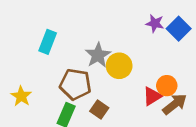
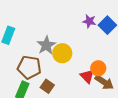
red triangle: (152, 96) -> (87, 76), turned -42
brown arrow: (175, 104) -> (104, 82), turned 72

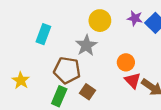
yellow circle: (62, 53) -> (100, 21), moved
orange circle: (98, 68) -> (126, 62), moved

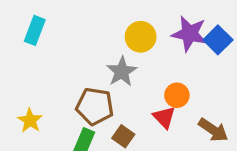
purple star: (135, 18) -> (190, 34), size x1.6
cyan rectangle: (43, 34) -> (35, 30), moved
red triangle: (133, 80) -> (164, 117), moved

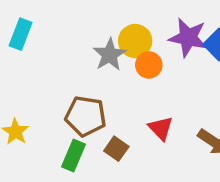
gray star: (122, 72) -> (109, 55), moved
orange circle: (177, 95) -> (149, 65), moved

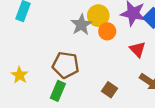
red triangle: (161, 128) -> (138, 49), moved
brown square: (116, 149) -> (109, 90), moved

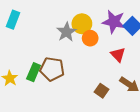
brown square: (109, 90) -> (101, 91), moved
green rectangle: (58, 91) -> (34, 72), moved

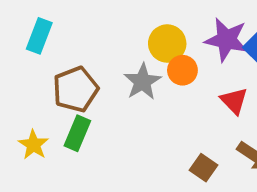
gray star: (66, 32) -> (142, 82), moved
brown pentagon: (52, 69) -> (76, 89), moved, turned -30

